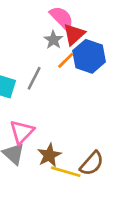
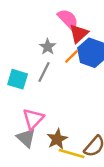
gray star: (53, 40) -> (48, 47), moved

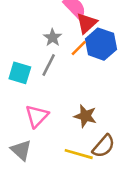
gray triangle: (26, 138) -> (21, 150), moved
brown star: (57, 139) -> (85, 116), moved, turned -30

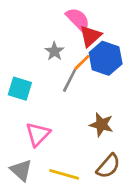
gray line: (49, 65) -> (70, 80), moved
brown star: (85, 116) -> (101, 125), moved
yellow line: (79, 154) -> (64, 174), moved

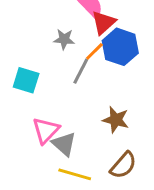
gray star: (54, 51) -> (64, 39), turned -30
gray triangle: (21, 170) -> (64, 144), moved

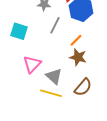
orange line: (94, 51) -> (76, 40), moved
gray triangle: (64, 144) -> (54, 76), moved

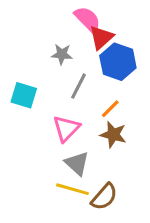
pink triangle: (32, 64) -> (66, 129), moved
brown semicircle: (83, 87) -> (104, 197), moved

